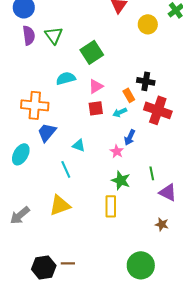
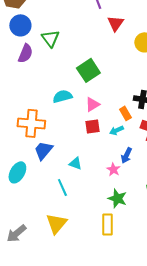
purple semicircle: (29, 35) -> (25, 53), turned 30
green triangle: (54, 35) -> (50, 38), moved
yellow triangle: (60, 205) -> (56, 223), turned -30

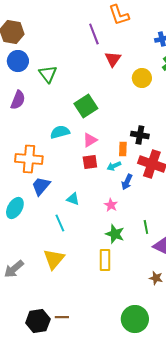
purple semicircle: (25, 53) -> (18, 100), moved
orange rectangle: (125, 113) -> (123, 149), turned 32
blue arrow: (126, 155) -> (127, 182), moved

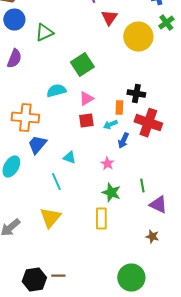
green triangle: (48, 74) -> (44, 33), turned 42
yellow circle: (142, 78) -> (138, 37), size x1.5

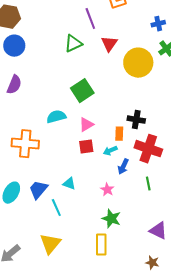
green triangle: (44, 33) -> (73, 44), moved
blue trapezoid: (37, 145) -> (38, 190), moved
green line: (142, 186) -> (148, 184), moved

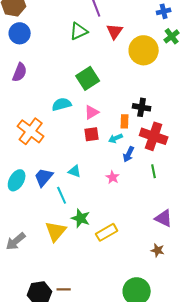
orange cross: (25, 144) -> (31, 131), turned 32
green star: (111, 219) -> (81, 218), moved
yellow rectangle: (101, 245) -> (107, 232), turned 60

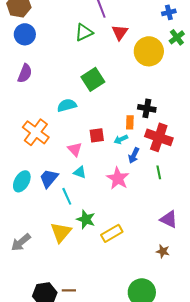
pink triangle: (92, 112) -> (75, 149), moved, turned -42
pink star: (113, 177) -> (118, 178), size x1.6

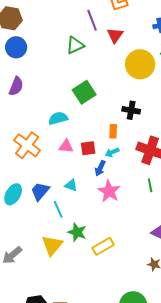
red triangle: (120, 32) -> (115, 35), moved
black cross: (147, 108) -> (131, 110), moved
orange rectangle: (130, 122) -> (113, 131), moved
pink triangle: (75, 149) -> (66, 146), moved, turned -42
blue arrow: (134, 155) -> (100, 168), moved

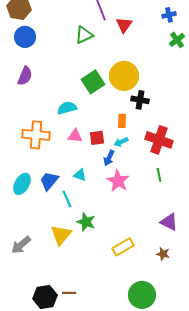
yellow circle: (140, 64) -> (124, 76), moved
orange cross: (27, 145) -> (36, 135), turned -32
yellow rectangle: (103, 246) -> (123, 247), moved

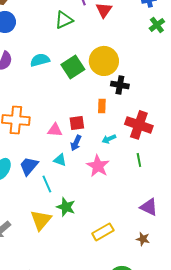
cyan semicircle: (67, 108) -> (40, 60), moved
pink triangle: (75, 136) -> (55, 130), moved
cyan arrow: (121, 142) -> (109, 139), moved
blue arrow: (109, 158) -> (76, 143), moved

